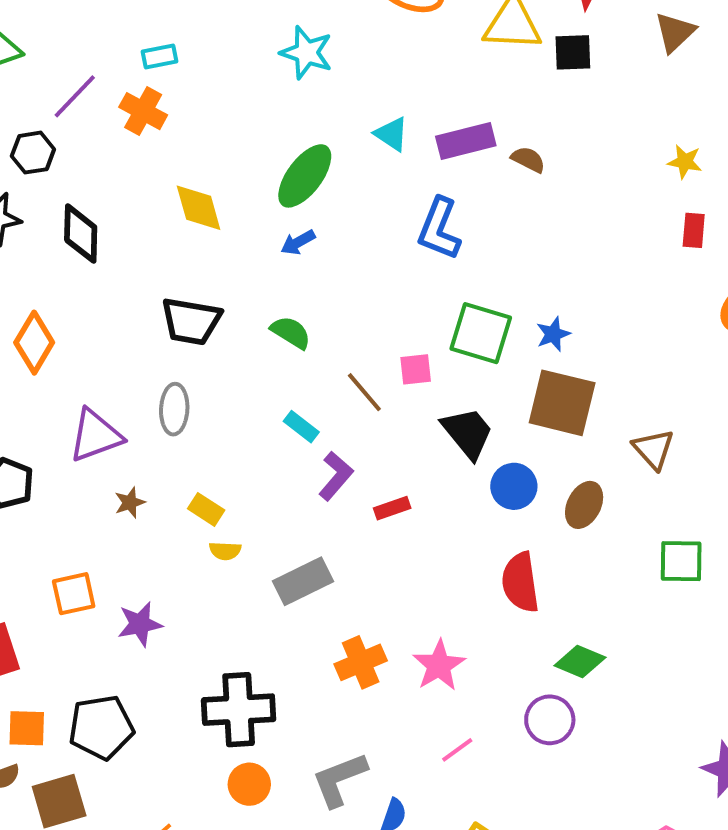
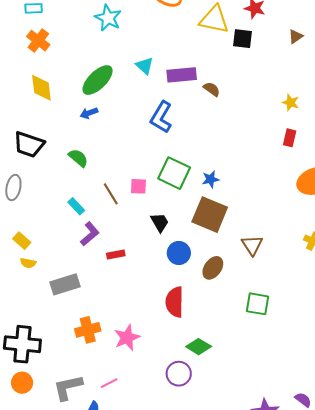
brown triangle: (675, 32) -> (296, 36), size x0.7
orange cross: (143, 111) -> (38, 41), moved
black trapezoid: (468, 433) -> (160, 222), size x0.7
pink line: (457, 750) -> (109, 383), moved

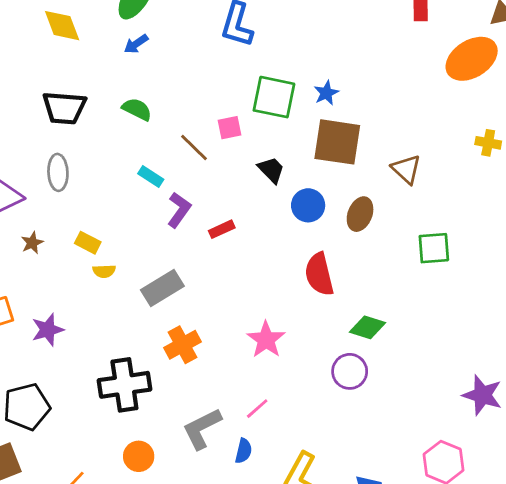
orange cross: (88, 330) -> (182, 345), moved
orange circle: (22, 383) -> (139, 456), moved

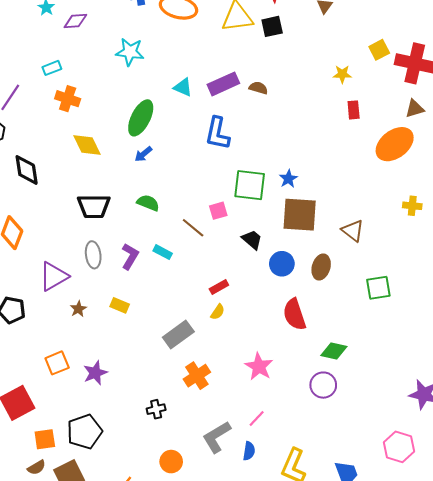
purple L-shape: (179, 210) -> (130, 256), moved
yellow semicircle: (104, 271) -> (218, 312), moved, turned -49
black cross: (124, 385) -> (156, 409), size x0.5

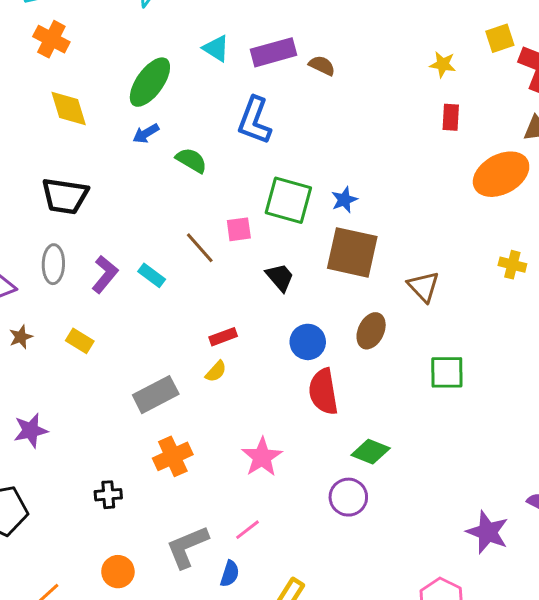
green semicircle: (148, 203) -> (191, 160), moved
blue circle: (282, 264) -> (308, 342), moved

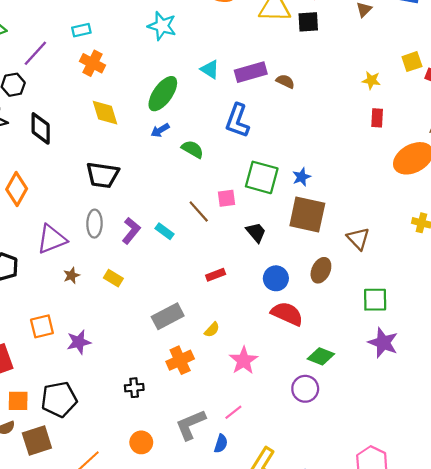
yellow semicircle: (216, 371) -> (212, 330), moved
red semicircle: (323, 392) -> (287, 314), turned 124
purple star: (488, 532) -> (383, 343), moved

